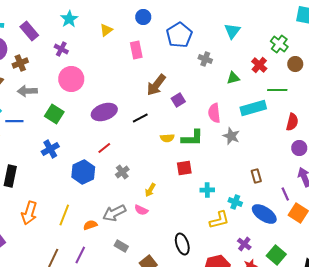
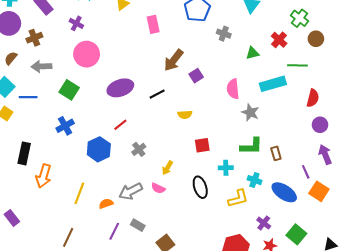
green L-shape: (192, 138) -> (251, 146), moved
orange arrow: (29, 213) -> (44, 176), moved
black ellipse: (182, 244) -> (200, 187), moved
purple line: (80, 255) -> (114, 231), moved

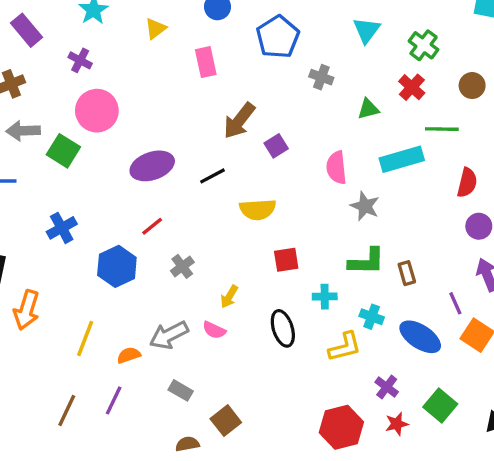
green cross: (300, 18) -> (424, 45), moved
green square: (69, 90) -> (63, 151), moved
yellow semicircle: (185, 115) -> (258, 209), size x1.5
purple line: (114, 231) -> (114, 400), moved

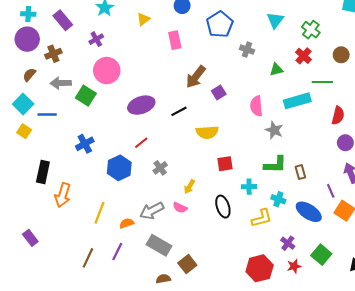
purple cross: (80, 60) -> (96, 39), turned 32
gray rectangle: (181, 390) -> (159, 245), size x1.6

